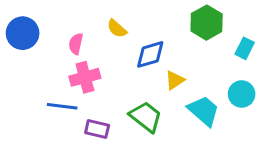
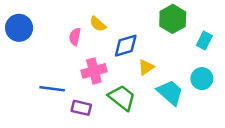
pink semicircle: (76, 44) -> (75, 37), moved
pink cross: (85, 77) -> (94, 71), moved

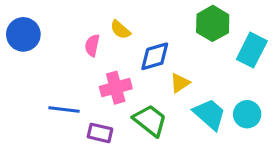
cyan rectangle: (204, 41) -> (252, 50), size x1.5
cyan circle: (202, 79) -> (247, 114), moved

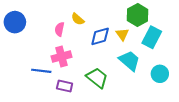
cyan rectangle: (252, 50) -> (152, 37), moved
yellow triangle: (180, 83) -> (122, 34), moved, turned -32
pink cross: (116, 88) -> (62, 57), moved
cyan trapezoid: (210, 114) -> (129, 61), moved

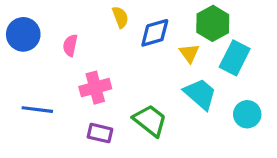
yellow semicircle: (78, 19) -> (120, 17), moved, turned -152
pink semicircle: (59, 29) -> (70, 45), moved
blue diamond: (100, 36) -> (155, 33), moved
blue line: (41, 71) -> (37, 110), moved

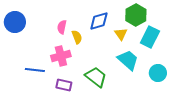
yellow semicircle: (120, 17) -> (77, 37), moved
pink semicircle: (70, 45) -> (62, 27), moved
blue line: (37, 110) -> (35, 70), moved

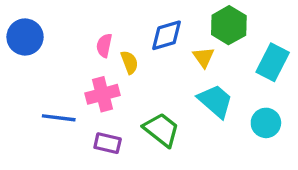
cyan rectangle: (150, 37) -> (273, 62), moved

